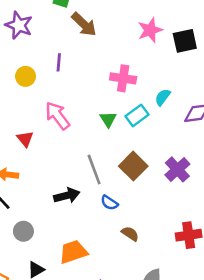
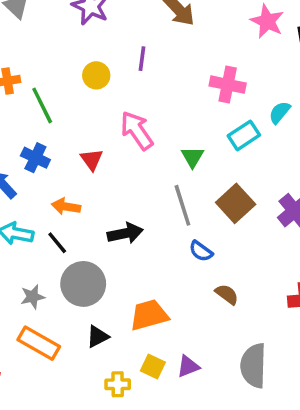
pink star: (150, 30) -> (267, 21), turned -30
green triangle: (108, 119) -> (192, 157), moved
black arrow: (67, 196) -> (125, 233), moved
gray circle: (23, 231) -> (83, 284), size x1.6

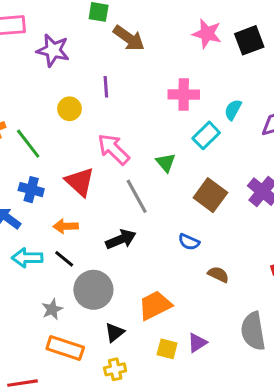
red triangle: (92, 160) -> (80, 182), size x1.5
gray line: (182, 205) -> (137, 196), moved
yellow cross: (118, 384) -> (115, 369), moved

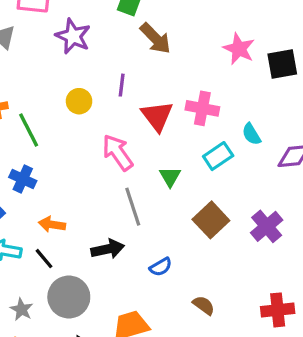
cyan semicircle: (233, 110) -> (251, 134), turned -70
red triangle: (80, 182) -> (157, 116), moved
blue semicircle: (189, 242) -> (161, 267), moved, turned -65
gray star: (52, 309) -> (21, 309), turned -30

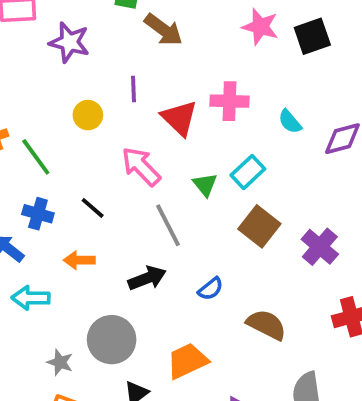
cyan rectangle: (218, 156) -> (248, 172), moved
purple cross: (267, 226) -> (320, 247), moved
black line: (44, 259) -> (93, 208), moved
brown semicircle: (204, 305) -> (266, 325), size x1.5

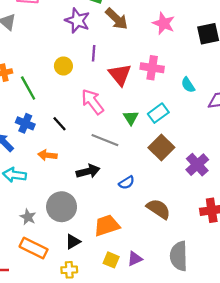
pink star: (260, 27) -> (164, 23), moved
purple star: (69, 42) -> (77, 20), moved
gray line: (168, 225) -> (105, 140), turned -48

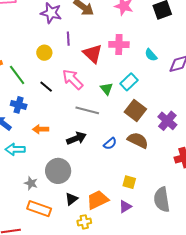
black line: (60, 124) -> (46, 87), moved
brown semicircle: (158, 209) -> (138, 140), moved
orange trapezoid: (107, 225) -> (98, 200), moved
yellow square: (111, 260) -> (129, 182), moved
yellow cross: (69, 270) -> (84, 222), moved

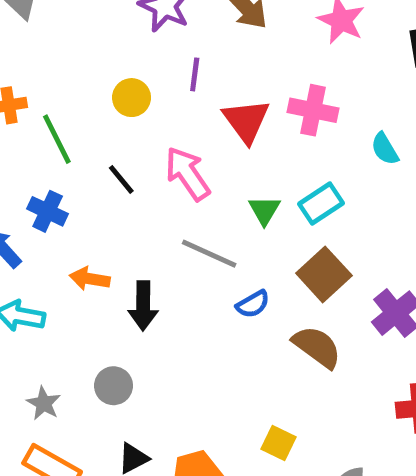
black arrow: (76, 138) -> (143, 306), moved, turned 102
blue semicircle: (110, 144) -> (253, 304), moved
gray circle: (58, 171) -> (114, 386), size x0.6

